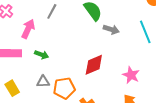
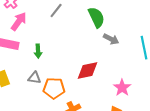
pink arrow: (28, 29) -> (19, 21), moved
green arrow: (42, 55) -> (38, 51), turned 56

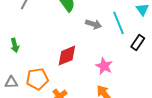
gray arrow: (111, 39) -> (94, 24), moved
gray triangle: (34, 78) -> (11, 82), moved

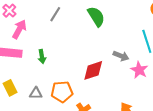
gray arrow: (94, 24) -> (121, 56), moved
pink star: (104, 66) -> (139, 70), moved

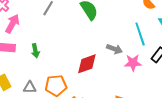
pink star: (139, 70) -> (133, 63), turned -30

